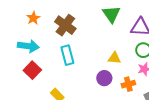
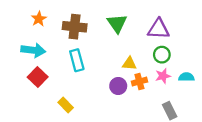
green triangle: (111, 14) -> (117, 23), moved
brown cross: (65, 25) -> (75, 27), turned -30
orange cross: (128, 84) -> (139, 82), moved

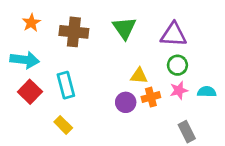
cyan rectangle: (77, 60) -> (66, 85), moved

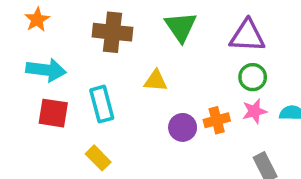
orange star: (31, 23) -> (37, 20), moved
yellow triangle: (139, 76) -> (156, 81), moved
red square: (30, 92) -> (53, 113), turned -35

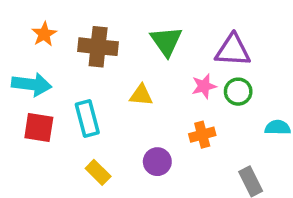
orange star: (37, 20) -> (44, 34), moved
pink star: (254, 111) -> (204, 86), moved
purple circle: (183, 127) -> (157, 162), moved
yellow rectangle: (98, 158) -> (98, 172), moved

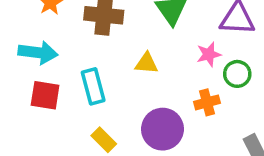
green circle: (238, 92) -> (237, 74), moved
purple circle: (157, 162) -> (163, 129), size x1.5

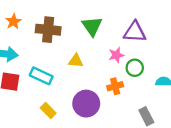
cyan rectangle: (93, 86) -> (41, 76), turned -50

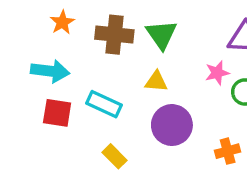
green triangle: (92, 26) -> (161, 35), moved
orange cross: (115, 86) -> (228, 151), moved
purple circle: (86, 104) -> (172, 125), moved

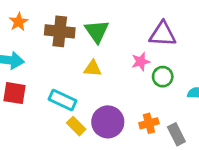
cyan rectangle: (104, 104) -> (63, 100), moved
purple circle: (172, 125) -> (108, 122), moved
yellow rectangle: (114, 156) -> (76, 126), moved

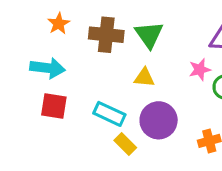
purple circle: (108, 122) -> (159, 120), moved

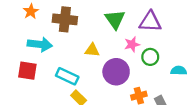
green triangle: (149, 35) -> (115, 19), moved
cyan arrow: (48, 68) -> (40, 44), moved
purple circle: (159, 120) -> (116, 72), moved

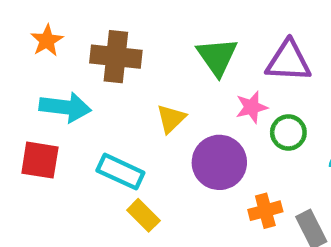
yellow triangle: (92, 50) -> (171, 119), turned -49

